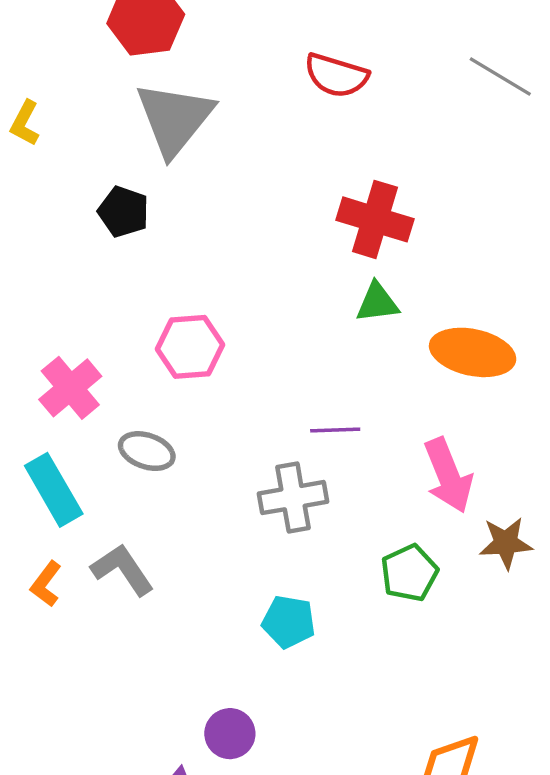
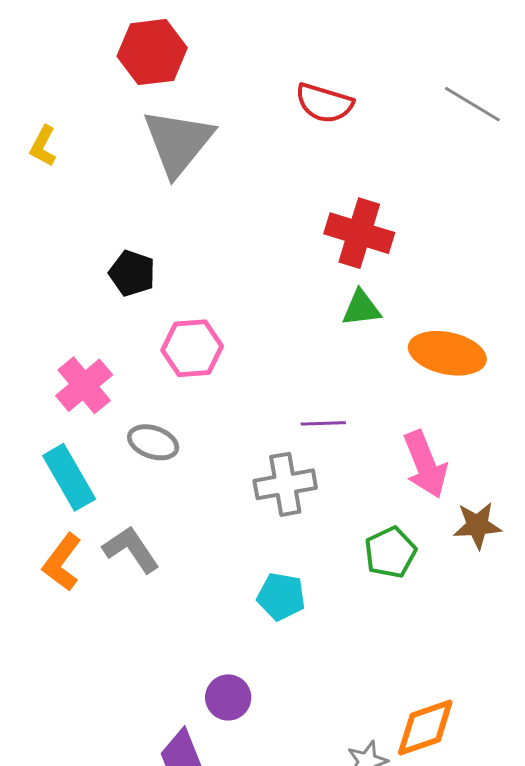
black pentagon: (124, 212) -> (132, 273), moved
orange L-shape: (46, 584) -> (62, 562), size x1.4

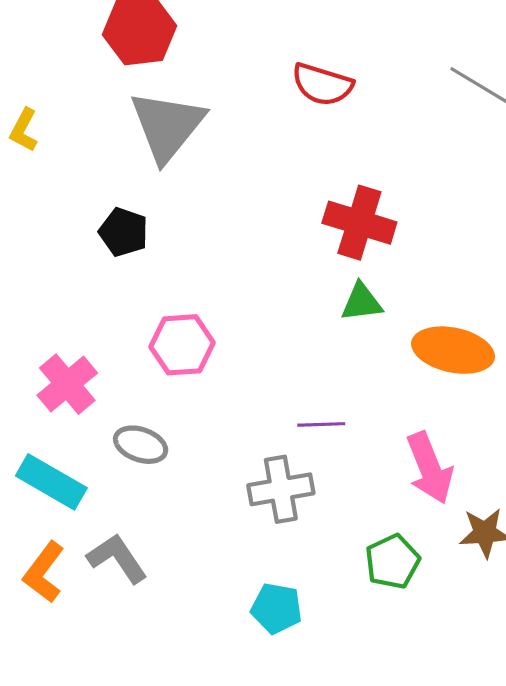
black pentagon: (132, 273) -> (124, 232), moved
cyan rectangle: (69, 477) -> (51, 482), turned -30

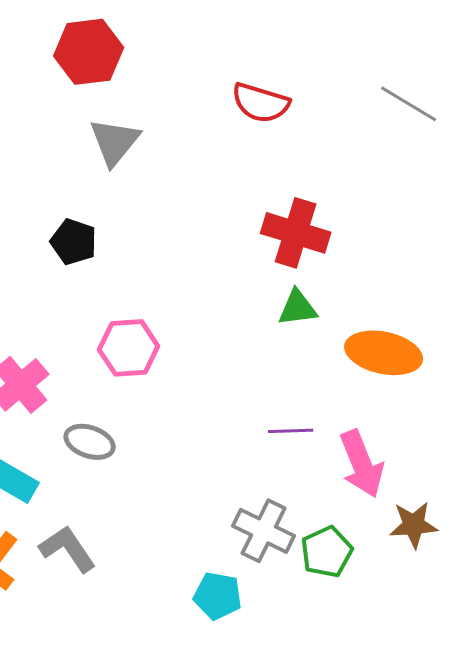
gray triangle: (167, 126) -> (115, 142), size x0.7
purple line: (321, 424) -> (291, 431), moved
gray cross: (281, 489) -> (264, 531), moved, turned 36

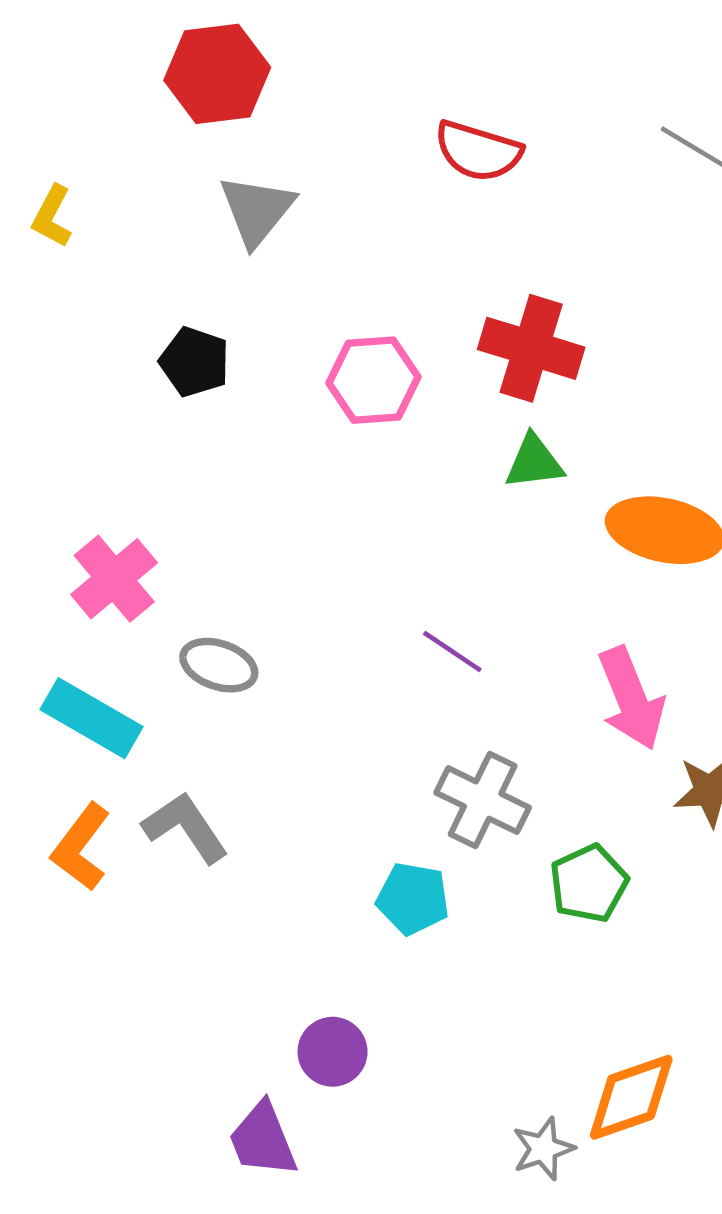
pink hexagon: (129, 348) -> (373, 380), moved
purple line: (291, 431) -> (452, 651), moved, turned 36
green pentagon: (327, 552) -> (589, 883), moved

